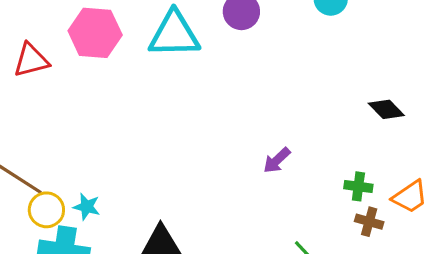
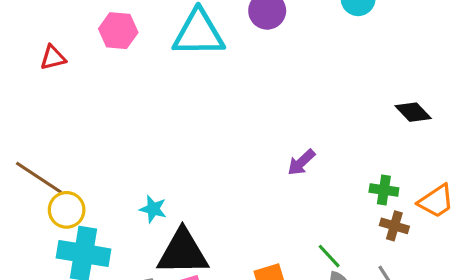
pink hexagon: (95, 33) -> (118, 31), size x0.7
red triangle: (31, 60) -> (53, 58), size x0.7
cyan star: (87, 207) -> (153, 209), moved

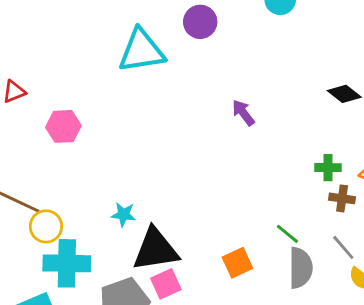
pink hexagon: (118, 31) -> (63, 126), moved
purple arrow: (301, 162) -> (243, 113), moved, turned 104

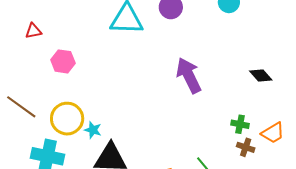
purple arrow: (243, 113) -> (189, 75), size x1.8
yellow circle: (46, 226) -> (67, 119), moved, size x1.4

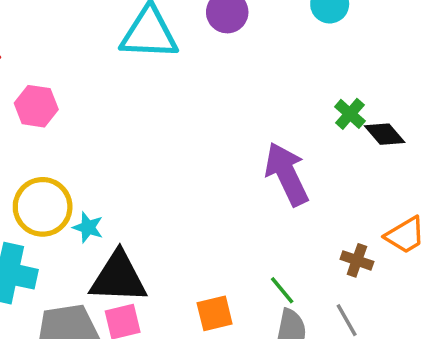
purple arrow: (189, 75) -> (287, 174), moved
green cross: (240, 124) -> (350, 114), moved, turned 30

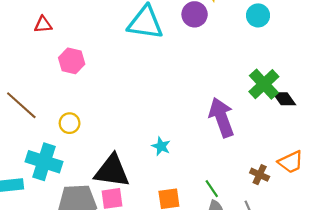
green cross: (350, 114) -> (264, 84), size x1.6
yellow circle: (43, 207) -> (70, 123), size x0.6
cyan star: (88, 227) -> (161, 146), moved

